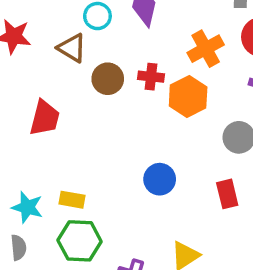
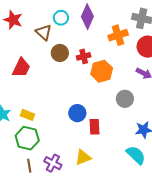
orange cross: (206, 49) -> (118, 35), moved
red cross: (151, 77) -> (84, 56), turned -32
red rectangle: (227, 194) -> (95, 127), moved

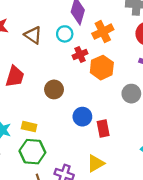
cyan circle: (61, 18) -> (65, 34), moved
orange cross: (118, 35) -> (103, 32), moved
brown circle: (60, 53) -> (54, 89), moved

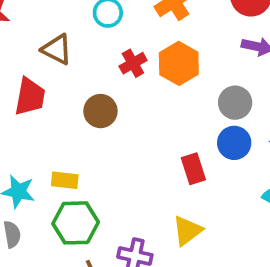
brown triangle: (33, 35) -> (57, 49), moved
red cross: (80, 55) -> (133, 63), moved
blue circle: (82, 117) -> (234, 143), moved

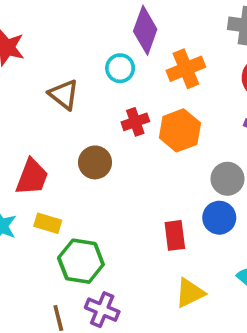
red trapezoid: (30, 97) -> (32, 177), moved
green hexagon: (76, 223) -> (81, 261), moved
yellow triangle: (187, 231) -> (190, 293), moved

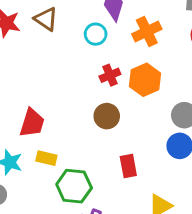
brown triangle: (64, 95) -> (46, 19), moved
brown circle: (95, 162) -> (107, 116), moved
red rectangle: (175, 235) -> (128, 166), moved

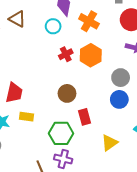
orange cross: (147, 32) -> (89, 21), turned -30
brown circle: (107, 116) -> (67, 93), moved
green hexagon: (74, 186) -> (61, 133), moved

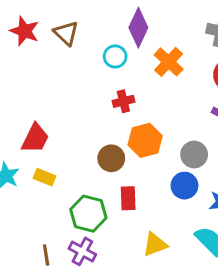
orange hexagon: (91, 55) -> (145, 140), moved

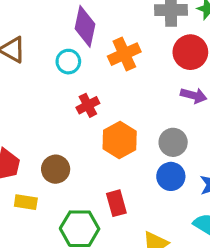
orange cross: (169, 62) -> (124, 54), turned 36
brown circle: (111, 158) -> (56, 169), moved

